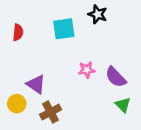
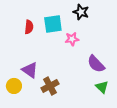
red semicircle: (18, 32) -> (29, 27), moved
pink star: (87, 70) -> (72, 39), moved
brown cross: (51, 112) -> (50, 86), moved

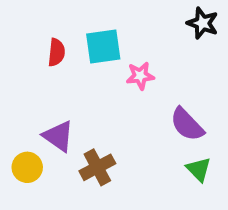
black star: (81, 12) -> (203, 23), moved

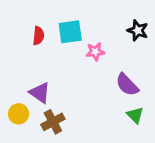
black star: (203, 23) -> (138, 30), moved
brown cross: (97, 167) -> (53, 122), moved

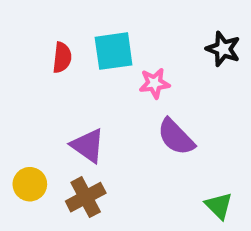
purple semicircle: (127, 85) -> (176, 137), moved
purple triangle: (40, 93) -> (88, 146), moved
green triangle: (135, 115) -> (219, 206), moved

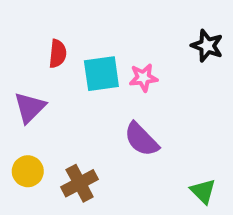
cyan square: (114, 51) -> (101, 74), moved
purple semicircle: (176, 137) -> (141, 139), moved
purple triangle: (88, 146) -> (30, 107), moved, turned 40

